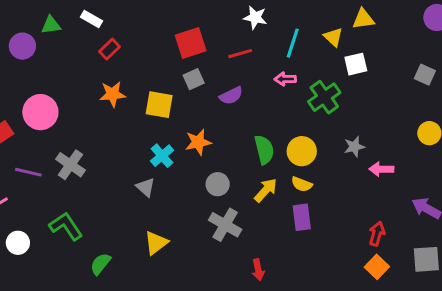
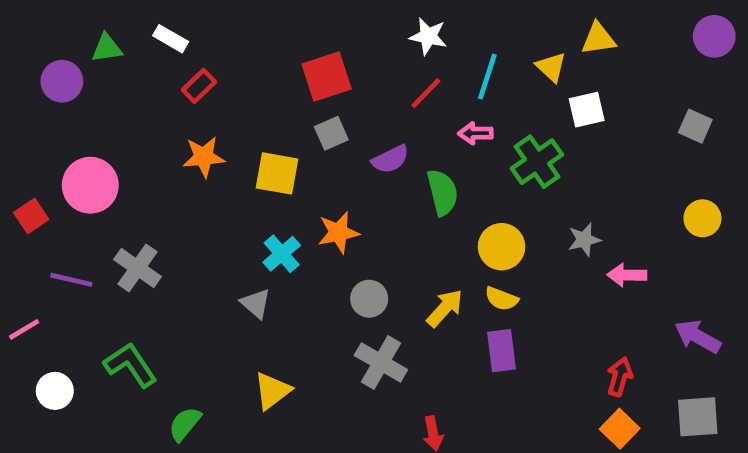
red line: (240, 54) -> (426, 93), moved, turned -30
green semicircle: (264, 150) -> (442, 192), moved

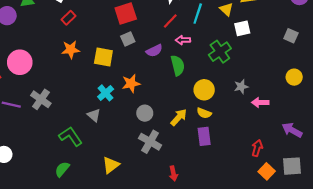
pink arrow: (476, 133) -> (183, 40), moved
green L-shape: (130, 365) -> (71, 136), moved
yellow triangle: (272, 391) -> (111, 165), moved
orange square: (620, 429) -> (267, 171), moved

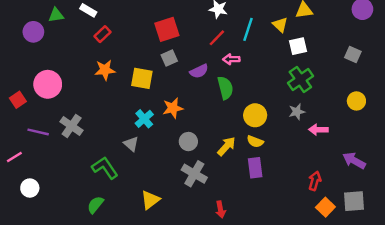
green cross: (220, 52) -> (300, 80), moved

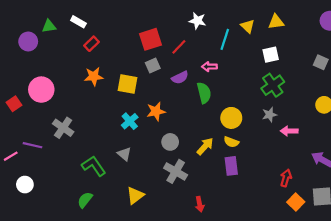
yellow triangle: (280, 25) -> (248, 26), moved
red line: (217, 38) -> (179, 47), moved
purple line: (38, 132) -> (33, 145), moved
gray triangle: (131, 144) -> (124, 154), moved

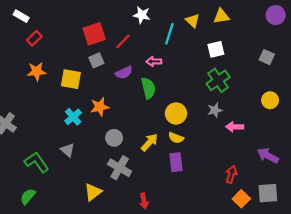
yellow triangle: (135, 195) -> (93, 192), moved

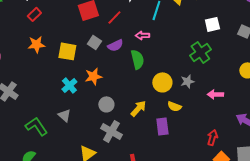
white square: (216, 49) -> (212, 24), moved
gray square: (96, 60) -> (94, 42), moved, turned -32
gray star: (215, 110) -> (187, 81), moved
yellow semicircle: (176, 138) -> (174, 106), moved

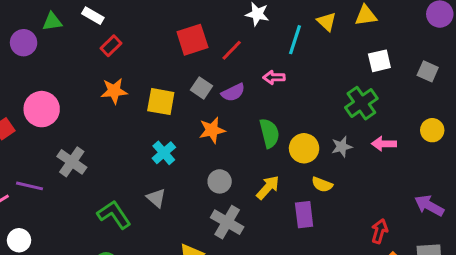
green semicircle: (137, 59) -> (269, 133), moved
orange star: (93, 76) -> (212, 130), moved
pink arrow: (215, 94) -> (384, 144), moved

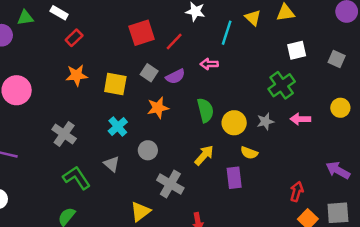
gray cross: (72, 162) -> (64, 134), moved
gray circle: (220, 181) -> (148, 150), moved

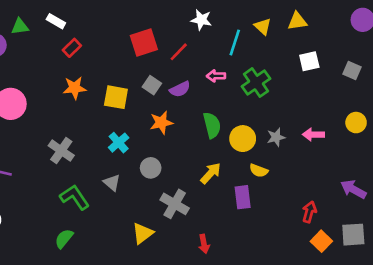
green cross: (282, 85) -> (256, 83), moved

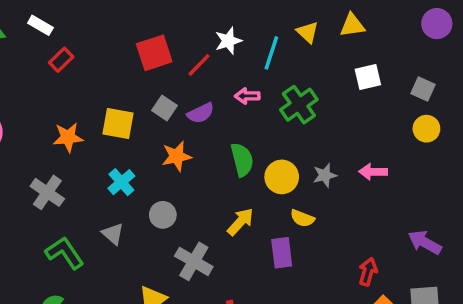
white star: (201, 20) -> (228, 41), moved, turned -30
orange star: (75, 88) -> (68, 137), moved
yellow circle: (356, 123) -> (426, 129), moved

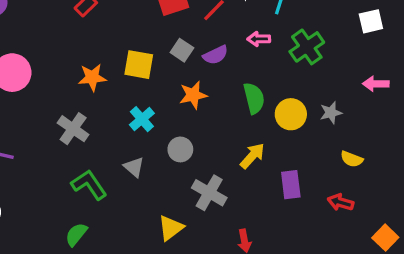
pink arrow: (373, 172) -> (376, 84), moved
yellow semicircle: (302, 218) -> (352, 159), moved
red arrow: (368, 272) -> (340, 202), moved, turned -90

